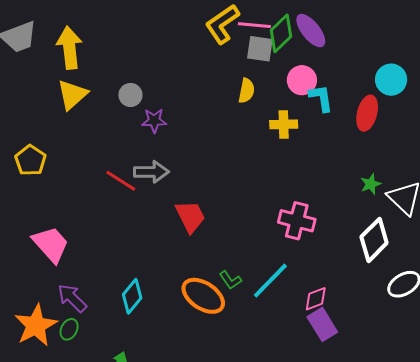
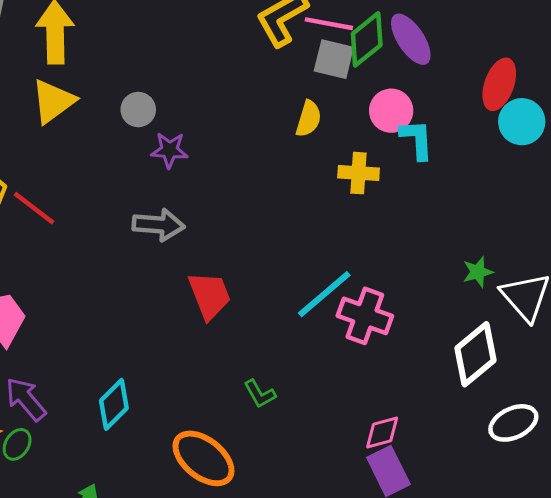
red ellipse: (367, 113) -> (499, 84), moved
red line: (121, 181) -> (34, 208), moved
cyan line: (270, 281) -> (324, 294), moved
orange ellipse: (203, 296) -> (203, 458), moved

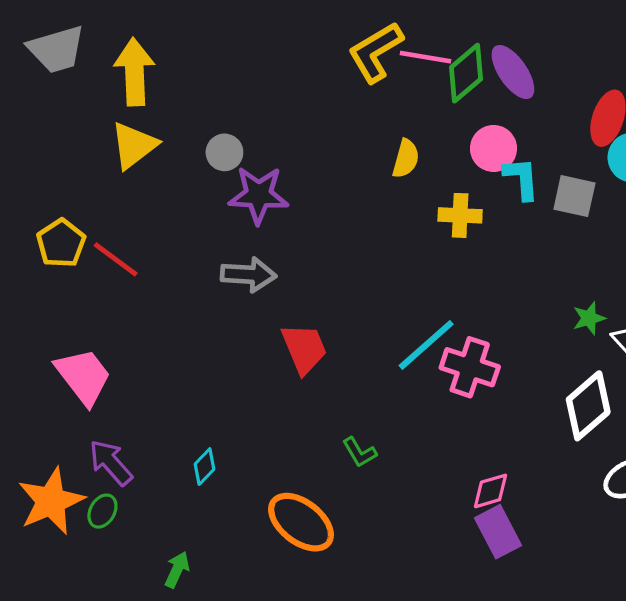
gray square: (334, 59) -> (574, 196), moved
purple star: (169, 150) -> (259, 195), size x1.5
cyan diamond: (114, 404) -> (205, 467), size x0.7

